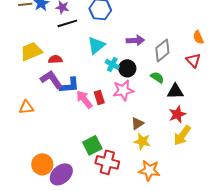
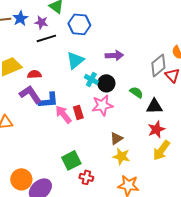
gray diamond: (162, 50) -> (158, 65), moved
red cross: (107, 162) -> (86, 177), size x0.6

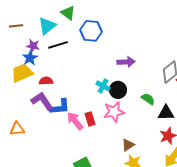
blue star: (20, 18) -> (30, 58), moved
purple star: (41, 22) -> (33, 46), moved
cyan triangle: (75, 60) -> (47, 26), moved

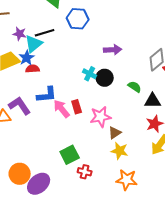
cyan triangle: (47, 26) -> (34, 44), moved
blue star: (30, 58) -> (27, 58), moved
purple L-shape: (42, 101) -> (20, 106), moved
pink star: (114, 112) -> (101, 117), moved

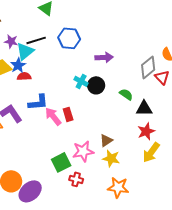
blue hexagon: (78, 19) -> (69, 38), moved
pink star: (101, 117) -> (83, 151), moved

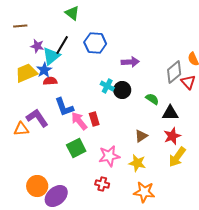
black line: (36, 40) -> (62, 45), turned -42
blue L-shape: (38, 102) -> (64, 107), turned 75
brown triangle: (106, 140) -> (141, 136), moved
green square: (61, 162) -> (76, 148), moved

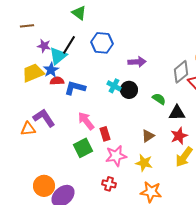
blue L-shape: (64, 107) -> (75, 88), moved, turned 125
red rectangle: (94, 119) -> (105, 134), moved

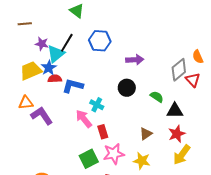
cyan cross: (114, 86) -> (97, 105), moved
orange triangle: (28, 129) -> (26, 103), moved
green square: (83, 148) -> (89, 159), moved

